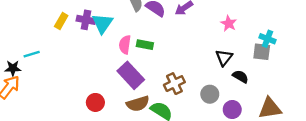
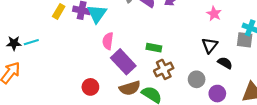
pink semicircle: (125, 45) -> (108, 41), moved
green rectangle: (145, 45) -> (154, 48), moved
black star: (13, 68) -> (14, 43), moved

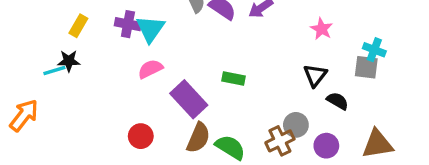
yellow rectangle: (59, 11) -> (78, 26), moved
pink semicircle: (108, 41) -> (150, 69), moved, turned 56
black star: (14, 43) -> (69, 61), moved
brown cross: (164, 69) -> (280, 141), moved
brown semicircle: (130, 88) -> (198, 138), turned -50

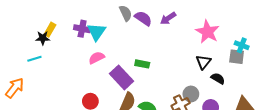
pink star: (322, 29) -> (207, 32), size x1.6
black star: (69, 61) -> (43, 38), moved
green rectangle: (234, 79) -> (142, 64), moved

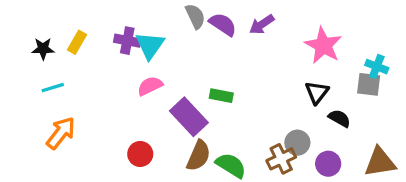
black star: (43, 38) -> (43, 49), moved
orange arrow: (15, 88) -> (61, 133), moved

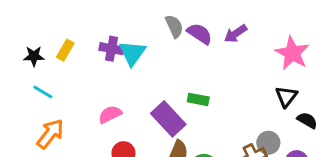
pink semicircle: (150, 86) -> (110, 114), moved
cyan line: (53, 88) -> (43, 92), turned 48

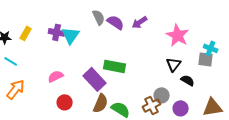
green rectangle: (198, 99) -> (115, 66), size x1.5

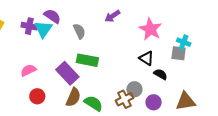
gray semicircle: (99, 17) -> (79, 31), moved
purple semicircle: (116, 22) -> (52, 16), moved
black triangle: (174, 64) -> (146, 58), turned -35

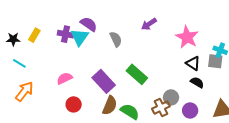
black triangle: (146, 58) -> (193, 63), moved
green rectangle: (87, 60) -> (137, 74), moved, turned 30

